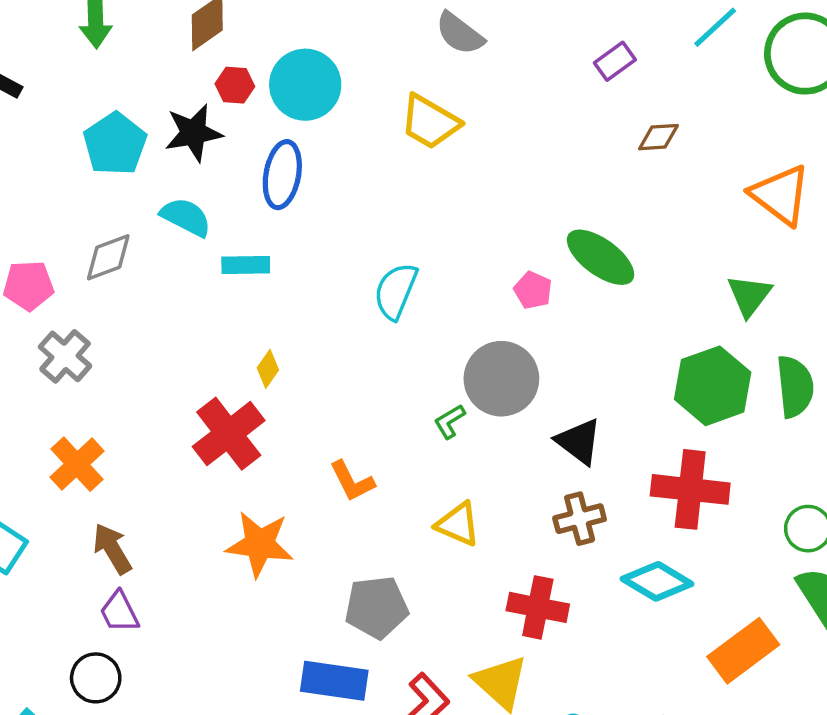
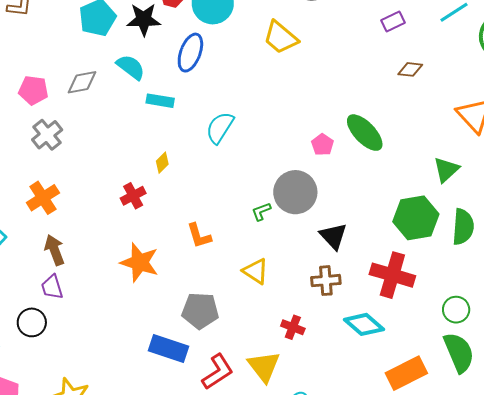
cyan semicircle: (396, 291) -> (220, 128), moved
red cross: (229, 434) -> (133, 196), size x0.6
red cross: (538, 607) -> (293, 327), size x0.7

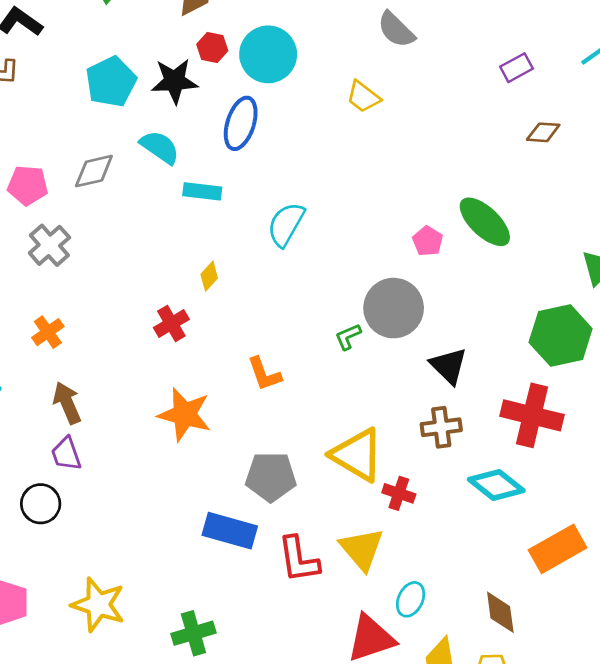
yellow trapezoid: (281, 37) -> (363, 97), size x0.7
orange cross: (43, 198) -> (48, 332), size x0.7
yellow triangle: (256, 271) -> (357, 455), moved, size x1.5
red L-shape: (218, 372) -> (299, 559), turned 117

